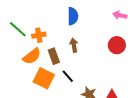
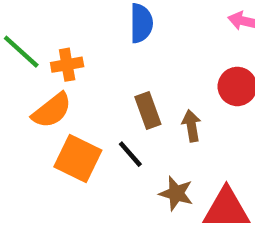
brown arrow: (74, 45) -> (191, 126), moved
brown rectangle: (54, 56) -> (148, 110), moved

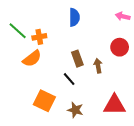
orange square: (78, 158) -> (44, 101), moved
brown star: (176, 193) -> (75, 110), moved

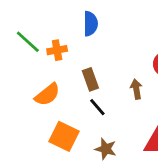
blue semicircle: (74, 17) -> (90, 24), moved
orange semicircle: (32, 59) -> (47, 95), moved
brown rectangle: (77, 59) -> (90, 79), moved

